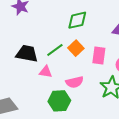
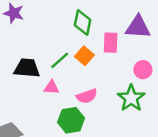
green diamond: (77, 20) -> (83, 22), turned -60
pink rectangle: (99, 55) -> (111, 43), moved

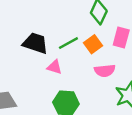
pink semicircle: (87, 96) -> (105, 71), moved

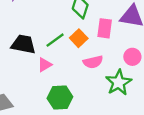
pink triangle: (54, 67) -> (45, 65), turned -40

